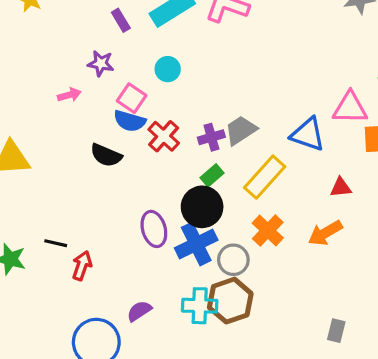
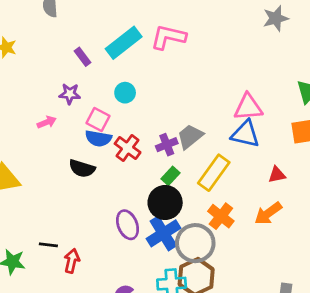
pink triangle: (350, 108) -> (248, 107), moved
gray circle: (233, 260) -> (195, 243), size x1.5

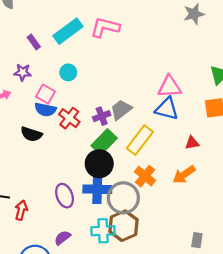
green rectangle: (170, 176) -> (104, 142), size x1.6
purple ellipse: (128, 225) -> (65, 196), moved
blue cross: (163, 233) -> (97, 189), turned 32

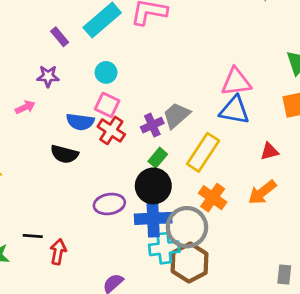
pink square: (45, 94) -> (107, 105), moved
green rectangle: (104, 142) -> (158, 158), size x0.6
purple ellipse: (65, 196) -> (109, 204), moved, turned -75
cyan cross: (103, 231) -> (164, 248), moved

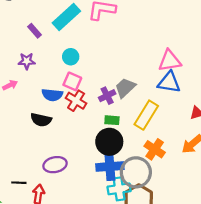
green rectangle: (158, 158) -> (112, 120), turned 56
purple ellipse: (109, 204) -> (55, 165), moved

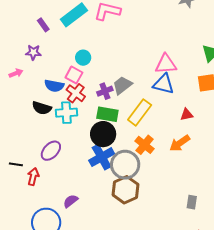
cyan circle: (71, 57) -> (83, 58), moved
green rectangle: (112, 120) -> (107, 114), size x1.5
purple ellipse: (55, 165) -> (51, 151), turned -40
blue cross: (110, 167) -> (102, 157), turned -30
cyan cross: (119, 189) -> (66, 113), moved

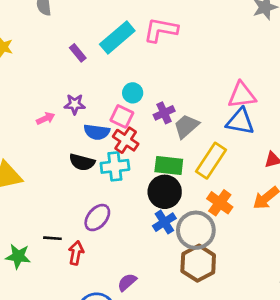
purple star: (33, 52) -> (75, 104), moved
purple cross: (105, 91) -> (164, 113), moved
blue cross: (102, 157) -> (164, 222), size x0.7

